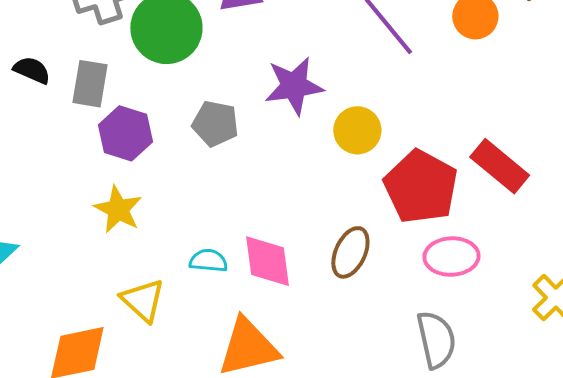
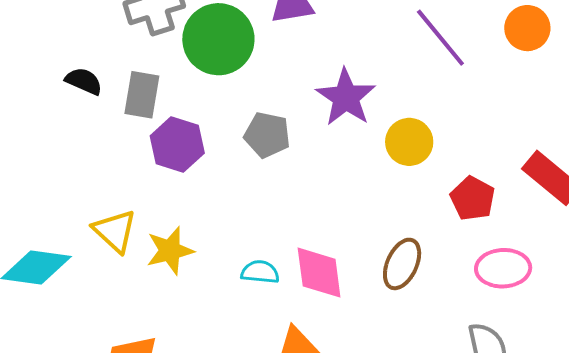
purple star: (294, 86) -> (346, 97), turned -30
red pentagon: (421, 187) -> (473, 198), size x0.6
yellow star: (118, 209) -> (170, 251), moved, turned 30
yellow triangle: (143, 300) -> (115, 231), moved

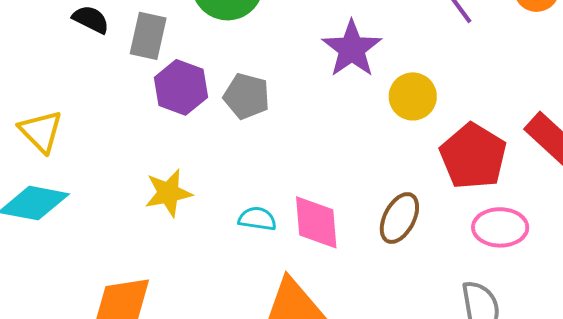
gray pentagon: (267, 135) -> (247, 96), moved
red pentagon: (473, 198) -> (473, 156), size x1.5
yellow triangle: (115, 231) -> (41, 131), moved

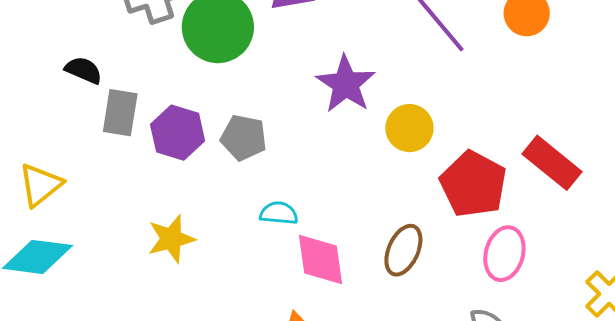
gray rectangle: (148, 36) -> (120, 113), moved
yellow triangle: (41, 131) -> (40, 185), turned 39
cyan semicircle: (257, 219) -> (279, 213), moved
pink ellipse: (500, 227) -> (504, 254), turned -72

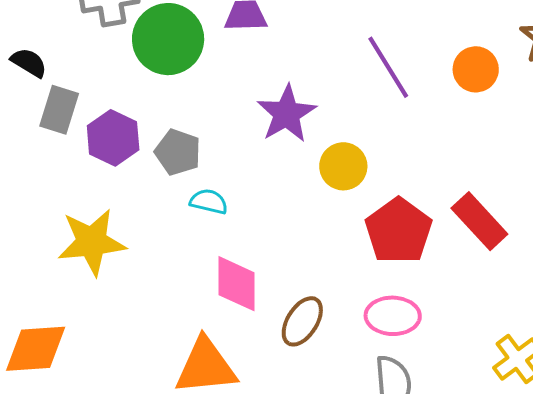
cyan semicircle: (279, 213) -> (209, 202), moved
yellow star: (171, 239) -> (92, 242), size x1.4
brown ellipse: (403, 250) -> (302, 321), moved
pink ellipse: (504, 254) -> (393, 316), moved, turned 68

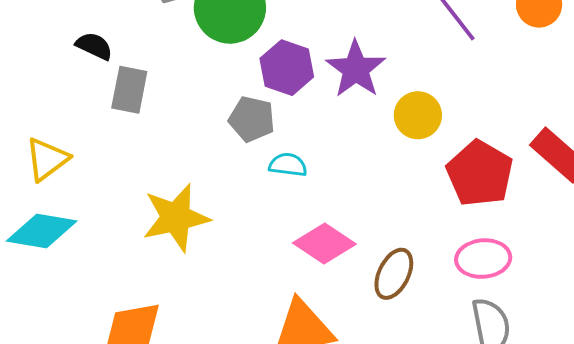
purple hexagon: (113, 138) -> (287, 68), moved
pink diamond: (237, 284) -> (324, 243), turned -50

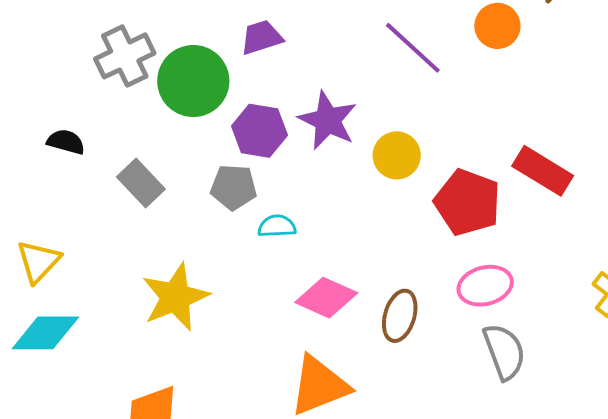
gray rectangle: (129, 90) -> (141, 183), moved, turned -45

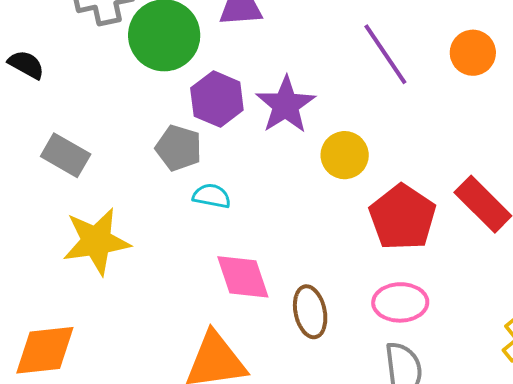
gray rectangle: (141, 183) -> (66, 155), moved, turned -30
pink diamond: (326, 298) -> (243, 277), turned 34
brown ellipse: (400, 316) -> (310, 312), turned -42

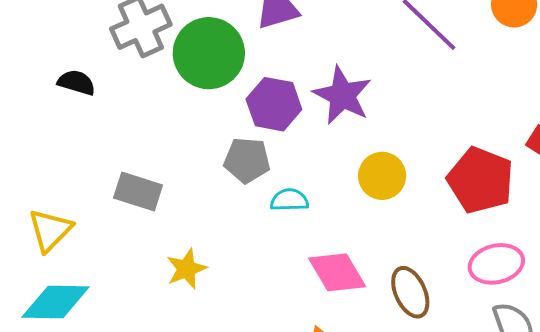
black semicircle: (26, 65) -> (76, 82), moved
yellow circle: (345, 155) -> (382, 176), moved
yellow star: (96, 241) -> (186, 269), size x0.6

